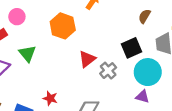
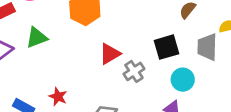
green triangle: (27, 54) -> (37, 38), turned 42
cyan circle: (148, 72) -> (183, 80), size x0.7

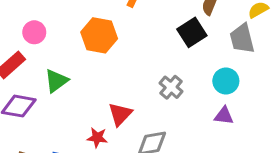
black square: (166, 47) -> (192, 32), moved
red triangle: (110, 54) -> (120, 114), moved

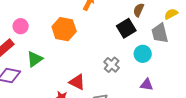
cyan circle: (226, 81) -> (143, 54), moved
red triangle: (120, 114) -> (77, 82), turned -48

